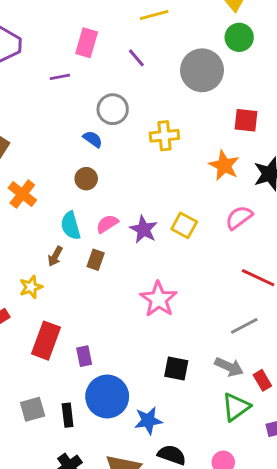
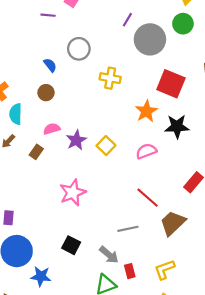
purple line: (136, 58) -> (127, 20), moved, turned 56
red square: (246, 120) -> (171, 84), size x1.5
blue semicircle: (93, 139) -> (50, 65), moved
cyan semicircle: (71, 226) -> (16, 114), moved

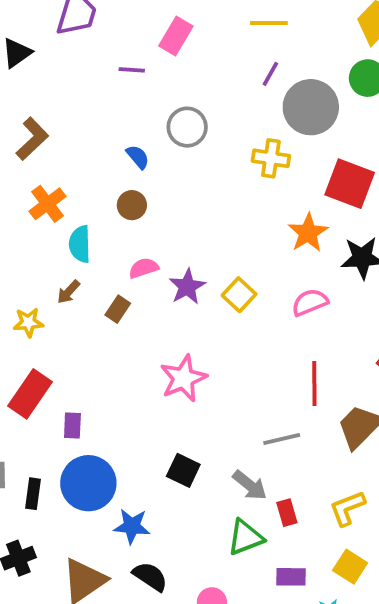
yellow cross: (110, 78) -> (271, 158), moved
red line: (148, 198) -> (314, 383), turned 50

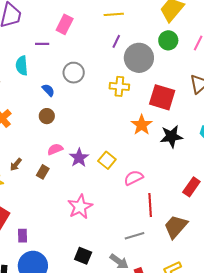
cyan semicircle: (80, 244) -> (22, 66), moved
pink semicircle: (310, 302) -> (134, 178), moved

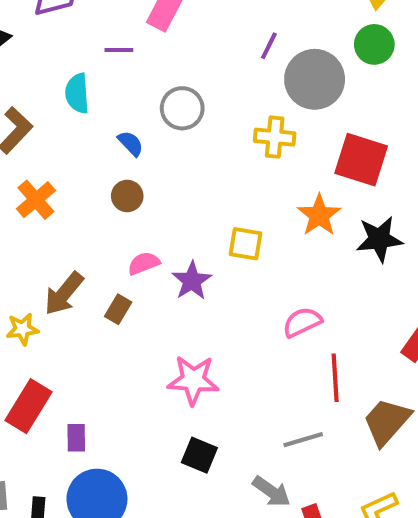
yellow square: (107, 160) -> (245, 244), moved, turned -30
brown arrow: (16, 164) -> (64, 294), size x1.6
pink star: (80, 207) -> (193, 380), turned 30
black square: (83, 256) -> (199, 455), moved

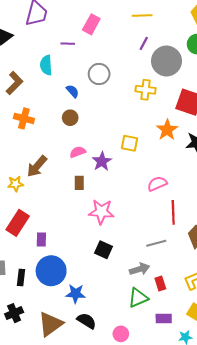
orange cross: (36, 200) -> (24, 118), turned -36
brown rectangle: (118, 309) -> (79, 183), moved, turned -32
gray arrow: (271, 492) -> (140, 269), turned -54

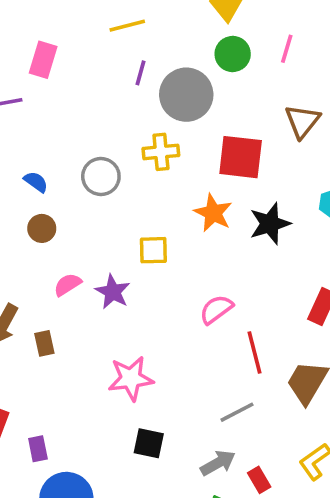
gray circle: (99, 74) -> (101, 177), moved
brown rectangle: (79, 183) -> (44, 343), moved

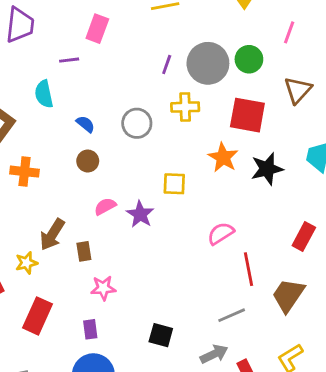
green circle: (233, 54) -> (249, 59), moved
purple line: (141, 73) -> (167, 65), moved
pink star: (131, 378) -> (103, 288), moved, size x0.7
purple rectangle: (38, 449) -> (90, 329), moved

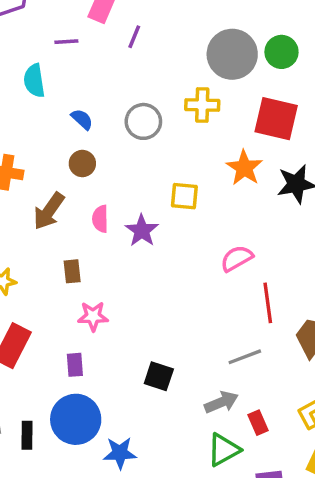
purple line: (167, 65) -> (134, 37), moved
pink semicircle: (105, 206) -> (100, 219), turned -65
brown arrow: (52, 235) -> (49, 211), moved

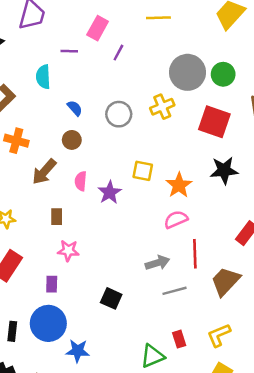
yellow cross: (202, 105) -> (162, 107), turned -30
orange star: (244, 168) -> (179, 185), moved
gray arrow: (221, 402) -> (157, 263), moved

